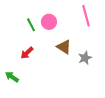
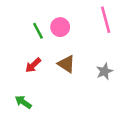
brown triangle: (64, 47) -> (66, 64), moved
green arrow: (12, 77) -> (23, 102), moved

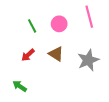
pink circle: (60, 27) -> (59, 24), moved
gray star: (104, 71) -> (88, 60), size x1.5

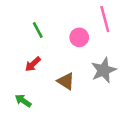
pink circle: (59, 24) -> (79, 37), moved
brown triangle: (56, 54) -> (66, 81), moved

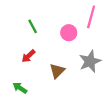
pink line: (105, 19) -> (91, 17), turned 30
brown triangle: (66, 81) -> (57, 71), turned 42

